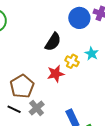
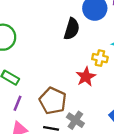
black semicircle: (53, 42) -> (72, 29), moved

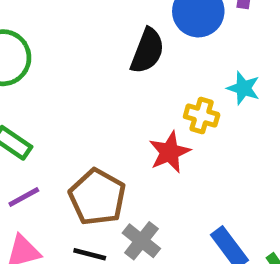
purple line: (18, 103) -> (24, 197), turned 35

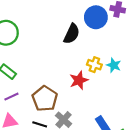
cyan star: (243, 88) -> (114, 65), moved

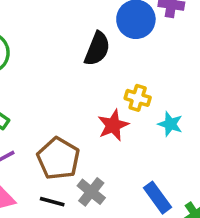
cyan star: (114, 65) -> (170, 124), moved

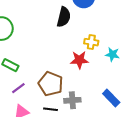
red star: (113, 125) -> (79, 60), turned 30
gray cross: (91, 192) -> (72, 100), turned -35

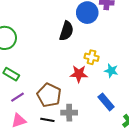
blue rectangle: (111, 98) -> (106, 102), moved

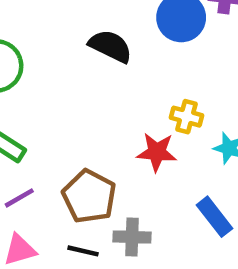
black semicircle: (66, 31) -> (110, 46), moved, turned -84

